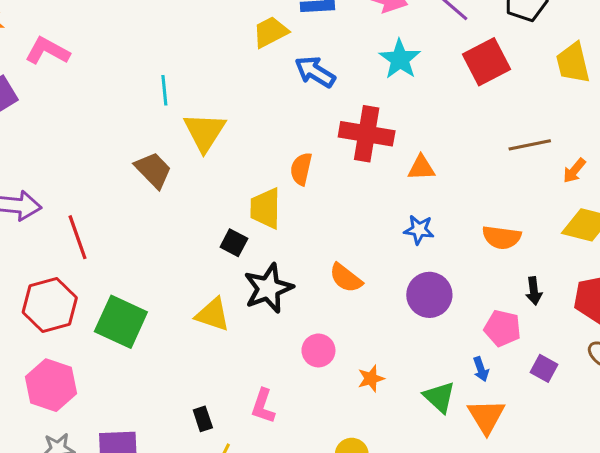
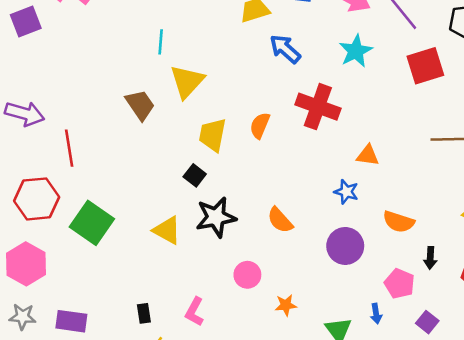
orange triangle: (421, 168) -> (368, 155), moved
yellow trapezoid: (266, 208) -> (213, 135), moved
orange semicircle: (502, 237) -> (399, 222), moved

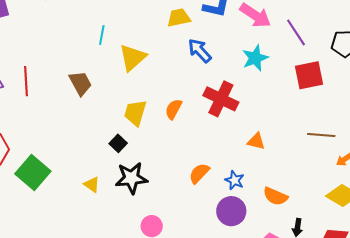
yellow triangle: (187, 81) -> (133, 58), moved
red line: (69, 148) -> (26, 81), moved
blue star: (346, 192) -> (234, 180), moved
orange semicircle: (280, 220) -> (199, 173), moved, turned 80
yellow triangle: (167, 230) -> (92, 185), size x0.7

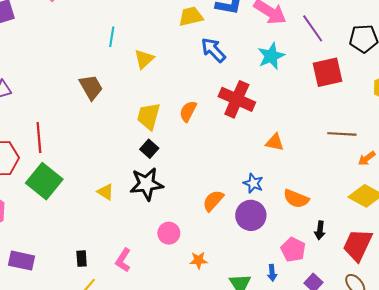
yellow triangle: (133, 58) -> (144, 59), size x0.7
red line: (26, 81) -> (39, 137), moved
black square: (118, 143) -> (149, 149), moved
orange semicircle: (199, 173) -> (213, 201), moved

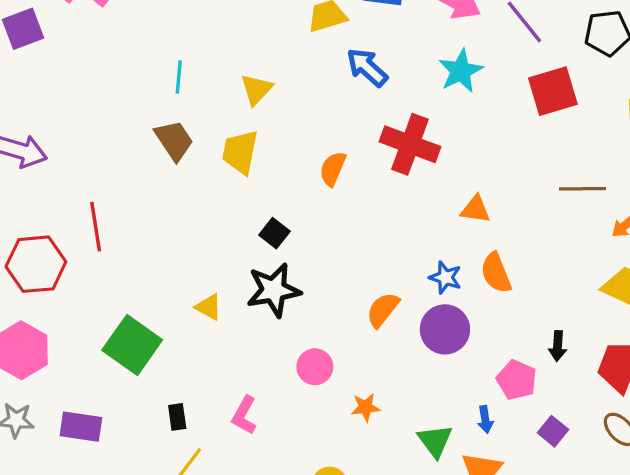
cyan line: (112, 37) -> (179, 77), moved
yellow trapezoid: (149, 116) -> (240, 152), moved
green square: (44, 181) -> (132, 345), moved
orange semicircle: (296, 199) -> (496, 273), moved, turned 50

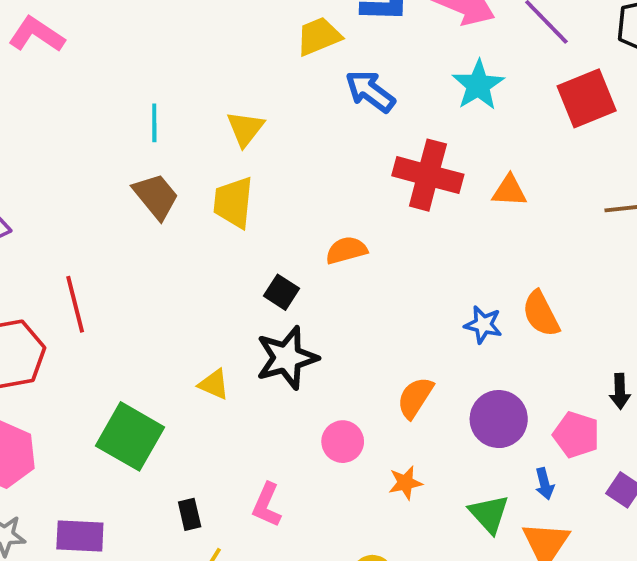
orange semicircle: (333, 169) -> (346, 250), moved, turned 57
orange triangle: (476, 209) -> (509, 191), moved
orange semicircle: (383, 310) -> (415, 398), moved
purple circle: (445, 329) -> (499, 419), moved

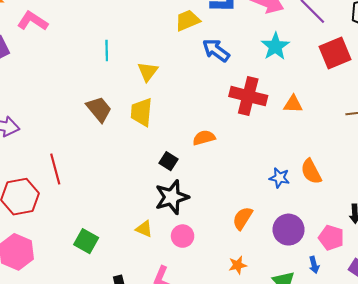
cyan line: (154, 123) -> (107, 51), moved
yellow triangle: (214, 384) -> (144, 229), moved
green square: (130, 436) -> (86, 241), size x0.7
pink circle: (343, 442) -> (183, 236), moved

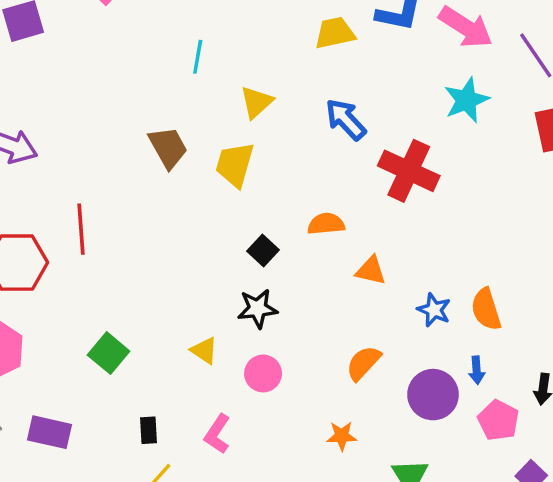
blue arrow: (216, 50) -> (346, 119), moved
orange triangle: (293, 104) -> (371, 271), moved
black star: (172, 197) -> (257, 309), size x0.7
blue arrow: (314, 265) -> (477, 370), moved

